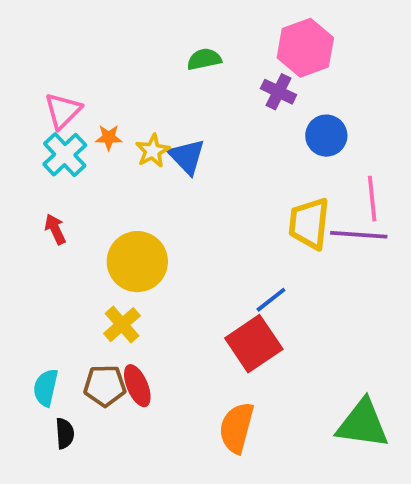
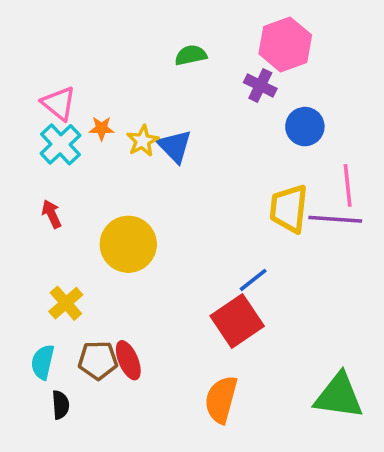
pink triangle: (63, 111) -> (59, 103), turned -36
yellow cross: (122, 325) -> (66, 303), moved

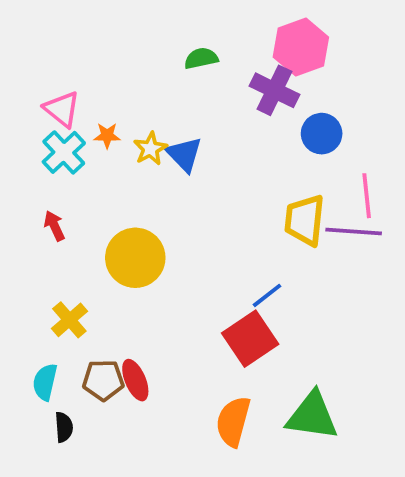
purple cross: (260, 86) -> (275, 90), size x1.4
green triangle: (339, 396) -> (312, 416), moved

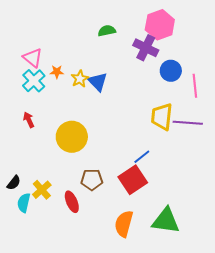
pink line: (367, 196) -> (195, 86), moved
yellow cross: (69, 320) -> (42, 190), moved
brown pentagon: (103, 380) -> (92, 180), moved
black semicircle: (64, 427) -> (14, 183), moved, turned 42

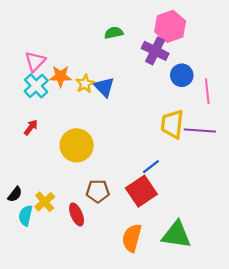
pink triangle: (33, 58) -> (35, 61), turned 35
orange star: (57, 72) -> (61, 76), size x1.5
red arrow: (29, 120) -> (31, 127), turned 63

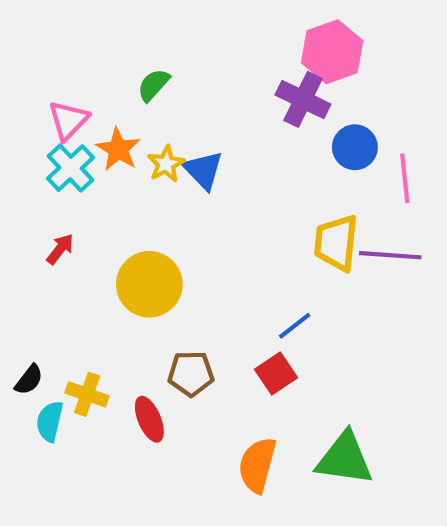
green semicircle: (114, 33) -> (153, 85), moved, turned -36
orange star: (61, 76) -> (118, 149), turned 30
red square: (141, 191) -> (276, 374), size x0.7
yellow cross: (45, 202) -> (87, 394), turned -30

